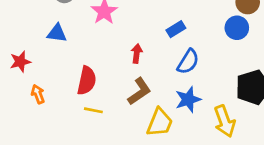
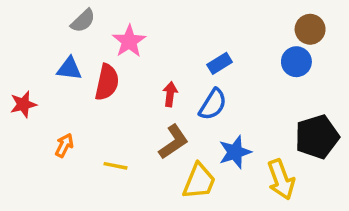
blue semicircle: (188, 62) -> (213, 104), moved
red semicircle: (87, 81) -> (107, 82), moved
orange arrow: (38, 94) -> (64, 145), moved, turned 48

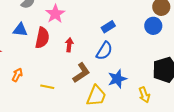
red arrow: (170, 94) -> (69, 45), moved
yellow arrow: (281, 179) -> (144, 95), size x0.7

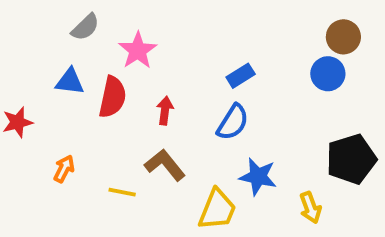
brown L-shape: (81, 73) -> (165, 165), moved, turned -95
blue star: (117, 79) -> (258, 177), turned 30

